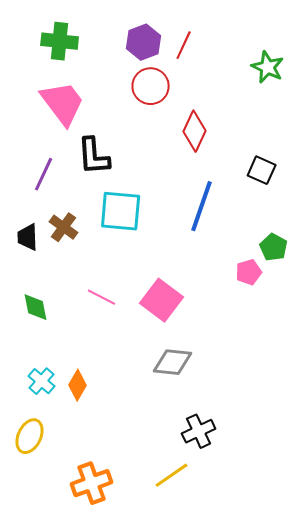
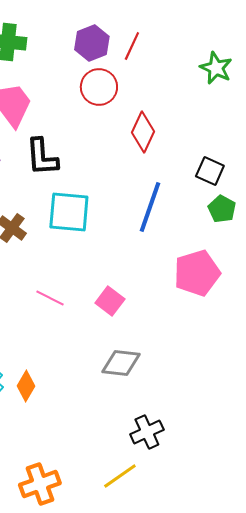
green pentagon: (274, 247) -> (222, 209), moved
pink pentagon: (249, 272) -> (197, 273), size x1.8
pink square: (162, 300) -> (110, 301), size x0.7

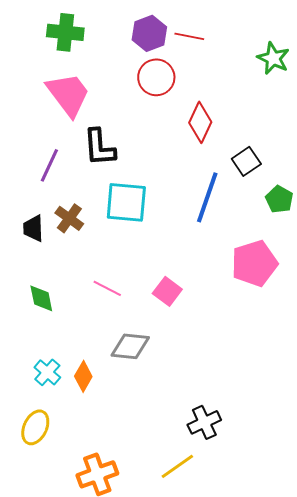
red line: (132, 46) -> (189, 36), turned 76
black square: (210, 171) -> (246, 161), moved, turned 32
gray diamond: (121, 363) -> (130, 346), moved

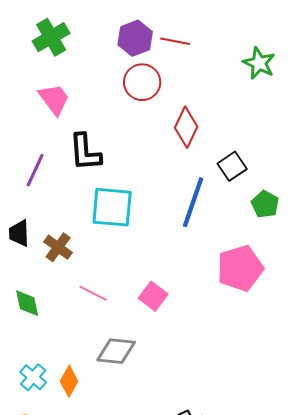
green cross: (65, 32) -> (51, 37), turned -36
pink trapezoid: (68, 94) -> (54, 99), size x0.7
brown cross: (69, 218) -> (58, 247), moved

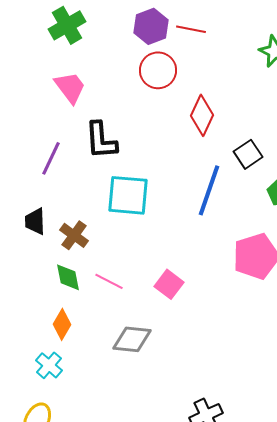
green diamond: (27, 303) -> (68, 277), moved
orange diamond: (69, 381) -> (62, 324), moved

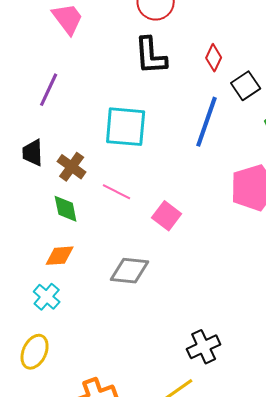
red diamond: (202, 115) -> (214, 58), moved, size x0.7
black L-shape: (101, 140) -> (151, 56), moved
pink line: (109, 281) -> (117, 192), moved
orange diamond: (62, 324) -> (60, 256), turned 56

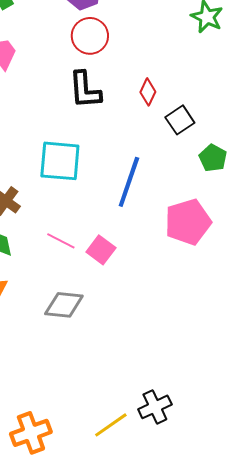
blue line: (207, 122) -> (129, 182), moved
pink line: (117, 192) -> (61, 241), moved
black cross: (204, 347) -> (155, 407), moved

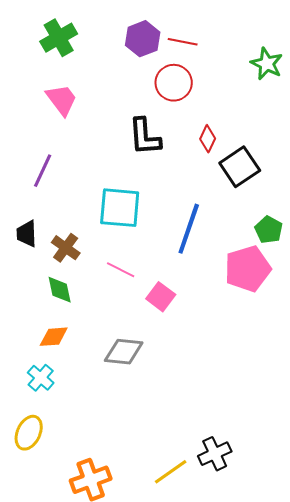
red circle: (90, 36) -> (174, 83), moved
black square: (180, 120) -> (240, 167), size x1.4
green pentagon: (213, 158) -> (269, 230), moved
pink line: (61, 241) -> (121, 270), moved

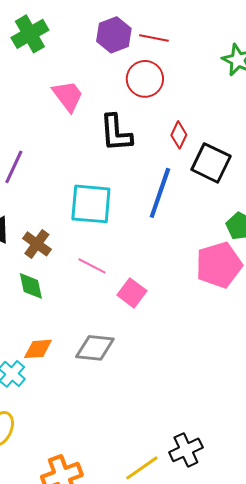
pink trapezoid: (62, 100) -> (68, 96), moved
black square: (240, 167) -> (211, 163), turned -30
blue line: (189, 229) -> (160, 193), moved
orange diamond: (54, 337) -> (38, 349), moved

